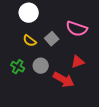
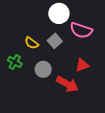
white circle: (29, 13) -> (59, 13), moved
green cross: (18, 67) -> (15, 62), moved

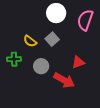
pink semicircle: (81, 30) -> (85, 20), moved, turned 90
green cross: (15, 62) -> (14, 59), turned -32

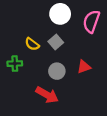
gray circle: (41, 66) -> (57, 71), moved
red arrow: (64, 80) -> (47, 95), moved

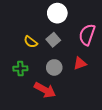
pink semicircle: (91, 21) -> (87, 35), moved
green cross: (15, 64) -> (20, 68), moved

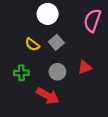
white circle: (57, 13) -> (48, 14), moved
pink semicircle: (87, 35) -> (92, 20), moved

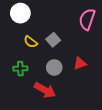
white circle: (48, 14) -> (20, 13), moved

